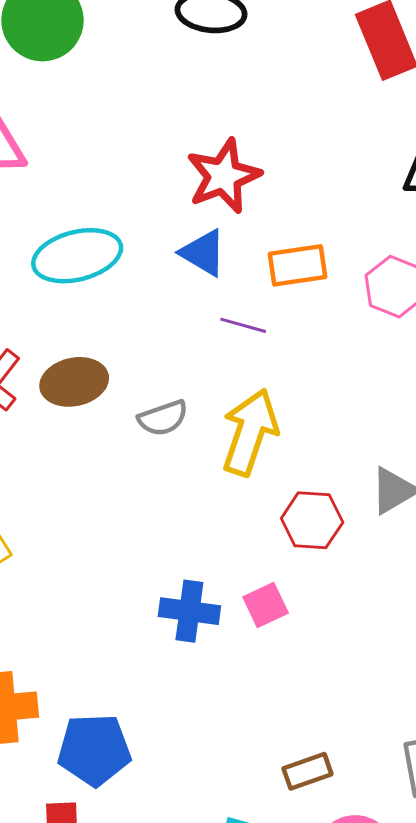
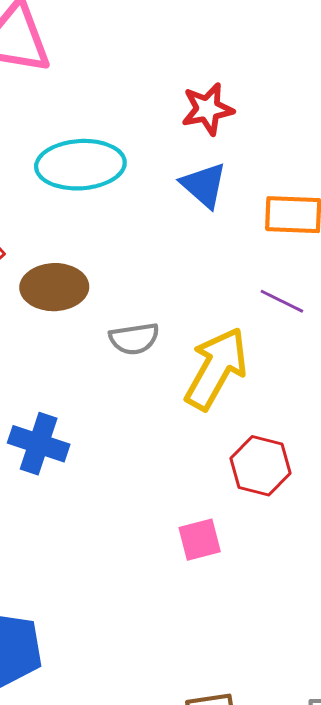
red star: (224, 176) -> (208, 109), moved, size x0.7
purple line: (243, 325) -> (282, 301), moved
blue cross: (189, 611) -> (39, 444), moved

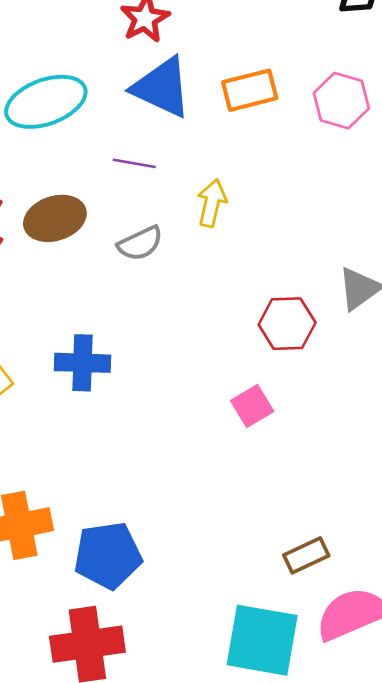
blue triangle: (204, 185) -> (162, 87), size x1.4
purple line: (282, 301) -> (134, 163), moved
yellow arrow: (216, 368) -> (212, 203), moved, size x0.6

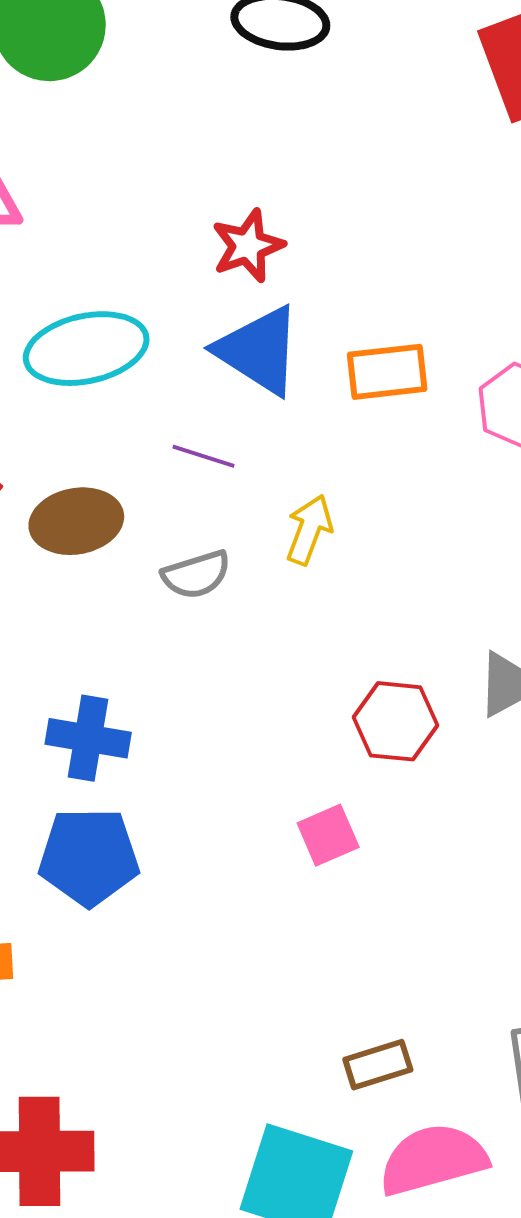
blue pentagon: (108, 555) -> (89, 857), moved

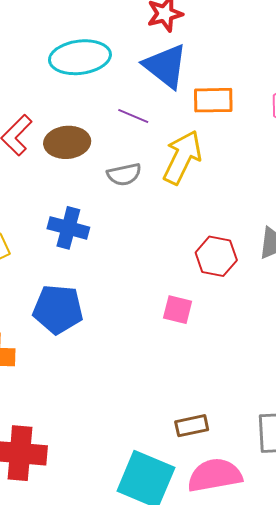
orange rectangle: (387, 372) -> (213, 100), moved
yellow arrow: (309, 530) -> (182, 157), size x1.6
blue cross: (88, 738) -> (68, 228), moved
pink square: (328, 835) -> (178, 310), turned 32

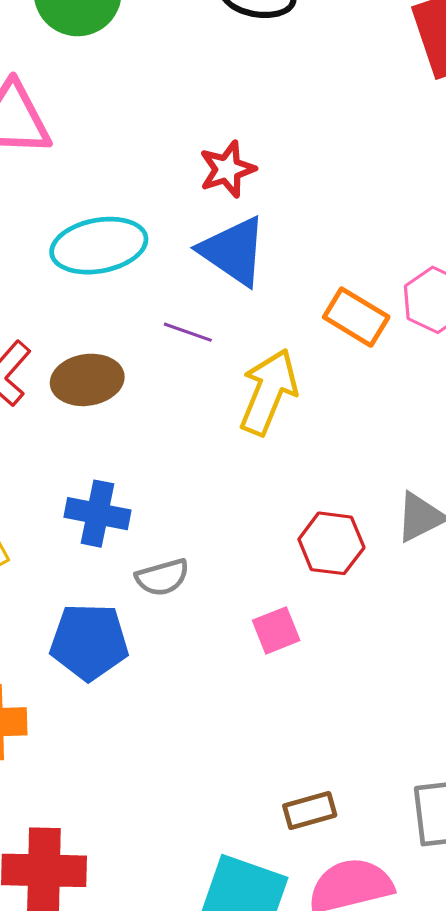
orange rectangle: (213, 100) -> (356, 317), moved, turned 36
gray semicircle: (124, 174) -> (162, 577), moved
pink square: (178, 310) -> (276, 630), turned -32

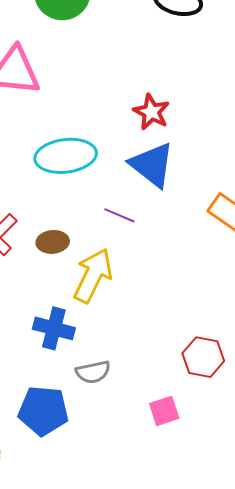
red star: (227, 169) -> (151, 112), turned -30
brown ellipse: (87, 380) -> (53, 242), size x0.7
yellow arrow: (269, 392) -> (93, 276), moved

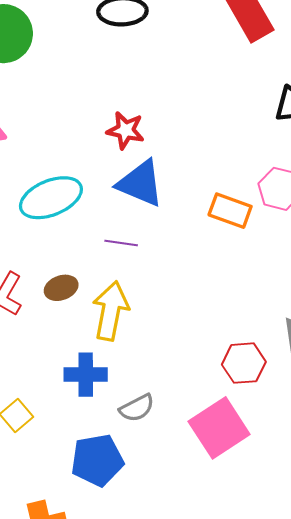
pink square: (164, 411) -> (219, 428), size x1.8

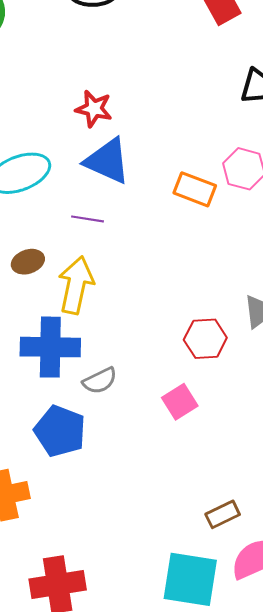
blue cross: (86, 375) -> (50, 347), size x1.4
pink square: (219, 428) -> (180, 402), size x0.6
blue pentagon: (97, 460) -> (60, 431), turned 30

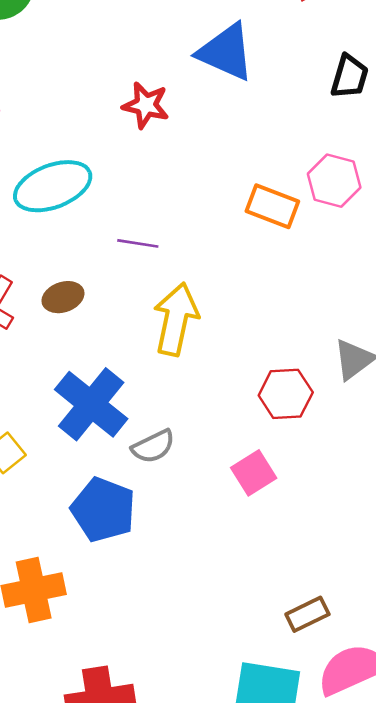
blue triangle: (107, 161) -> (226, 52), moved
yellow arrow: (76, 285) -> (176, 319), moved
blue cross: (50, 347) -> (91, 404), turned 38

